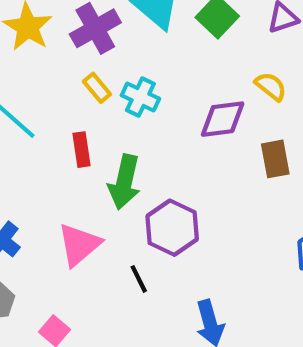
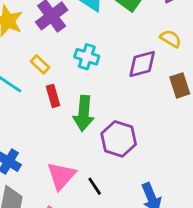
yellow rectangle: (97, 88) -> (40, 64), moved
pink triangle: (79, 245) -> (61, 176), moved
black line: (139, 279) -> (95, 186), moved

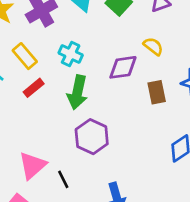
yellow rectangle: (40, 64) -> (25, 56), size x1.4
red rectangle: (53, 96) -> (34, 88), turned 60
green arrow: (84, 113) -> (77, 92), moved

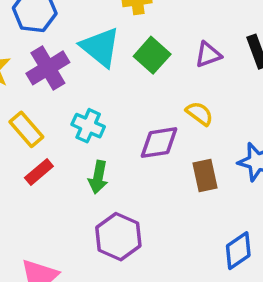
green arrow: (77, 92) -> (98, 177), size x0.7

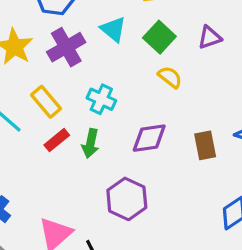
cyan triangle: (100, 47) -> (113, 29), size x0.7
yellow semicircle: (199, 113) -> (170, 77), moved
purple diamond: (159, 143) -> (149, 138), moved
green arrow: (98, 177) -> (90, 143), moved

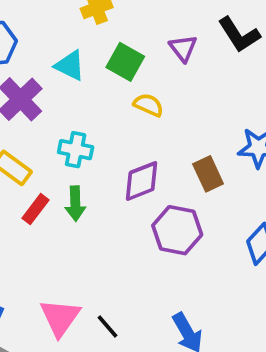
purple triangle: (210, 37) -> (183, 48), turned -35
purple hexagon: (127, 199) -> (177, 230), moved

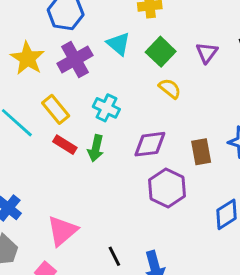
red rectangle: (36, 209) -> (65, 145), turned 70
black line: (108, 326) -> (114, 256), moved

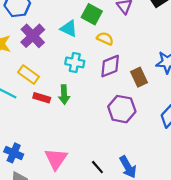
cyan triangle: (118, 44) -> (69, 28), moved
cyan cross: (106, 108) -> (75, 62), moved
purple diamond: (150, 144) -> (110, 66), moved

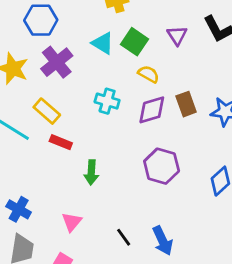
cyan triangle: (69, 28) -> (103, 43), moved
brown rectangle: (139, 77) -> (186, 104), moved
green arrow: (64, 95) -> (91, 172), moved
pink triangle: (56, 159) -> (72, 222), size x0.7

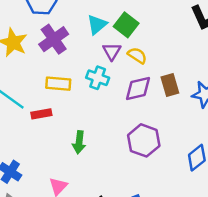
purple triangle: (177, 35) -> (112, 51), moved
cyan triangle: (103, 43) -> (97, 25), turned 45
yellow rectangle: (47, 111) -> (58, 84), moved, turned -40
red rectangle: (61, 142) -> (41, 114), moved, turned -36

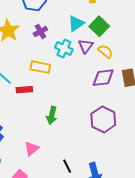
purple cross: (54, 39) -> (40, 31), size x0.6
cyan cross: (98, 78) -> (64, 49), moved

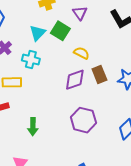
purple triangle: (86, 46) -> (80, 13), moved
yellow semicircle: (105, 51) -> (81, 53), moved

